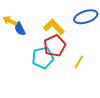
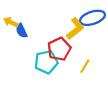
yellow L-shape: (54, 27) -> (75, 29), moved, turned 95

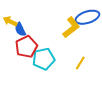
red pentagon: (59, 49) -> (26, 47), moved

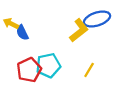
red pentagon: (26, 47) -> (29, 70), moved

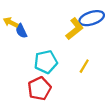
red pentagon: (29, 70) -> (39, 89), moved

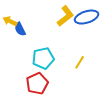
yellow L-shape: (75, 29) -> (65, 16), moved

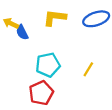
yellow L-shape: (65, 16) -> (55, 18), moved, turned -135

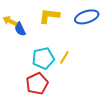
yellow line: (88, 69) -> (64, 57), moved

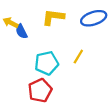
yellow line: (64, 57) -> (78, 57), moved

